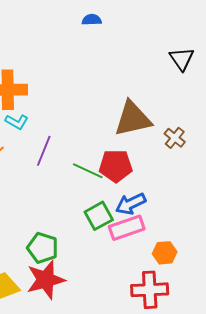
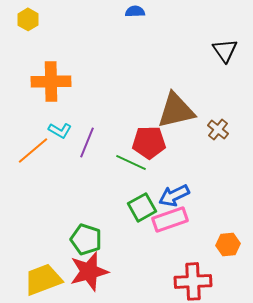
cyan L-shape: (17, 122) -> (60, 130), moved
red pentagon: (116, 166) -> (149, 142), moved
orange hexagon: (165, 253) -> (228, 244), moved

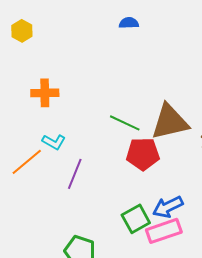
orange cross: (51, 81) -> (45, 93), size x0.7
purple line: (87, 142) -> (75, 174), moved
green line: (131, 162) -> (125, 123), moved

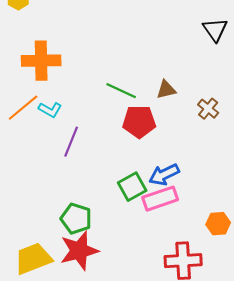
orange cross: (45, 93) -> (41, 61), size x1.4
brown triangle: (170, 122) -> (166, 90), size x0.5
orange line: (27, 162) -> (23, 108), moved

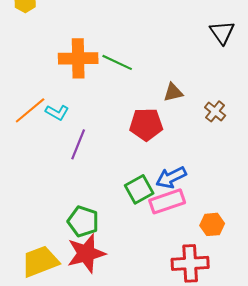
orange cross: (41, 61) -> (78, 58), moved
green line: (121, 91) -> (117, 62), moved
orange hexagon: (218, 224) -> (212, 224), moved

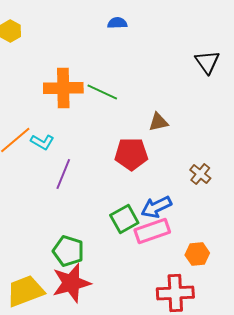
brown cross: (215, 111) -> (200, 174), moved

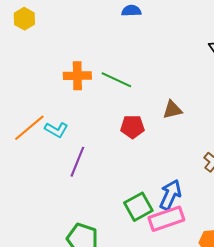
orange cross: (63, 88) -> (77, 76), size x0.7
red pentagon: (131, 154) -> (132, 127), moved, size x0.7
blue arrow: (156, 207) -> (170, 195), turned 140

